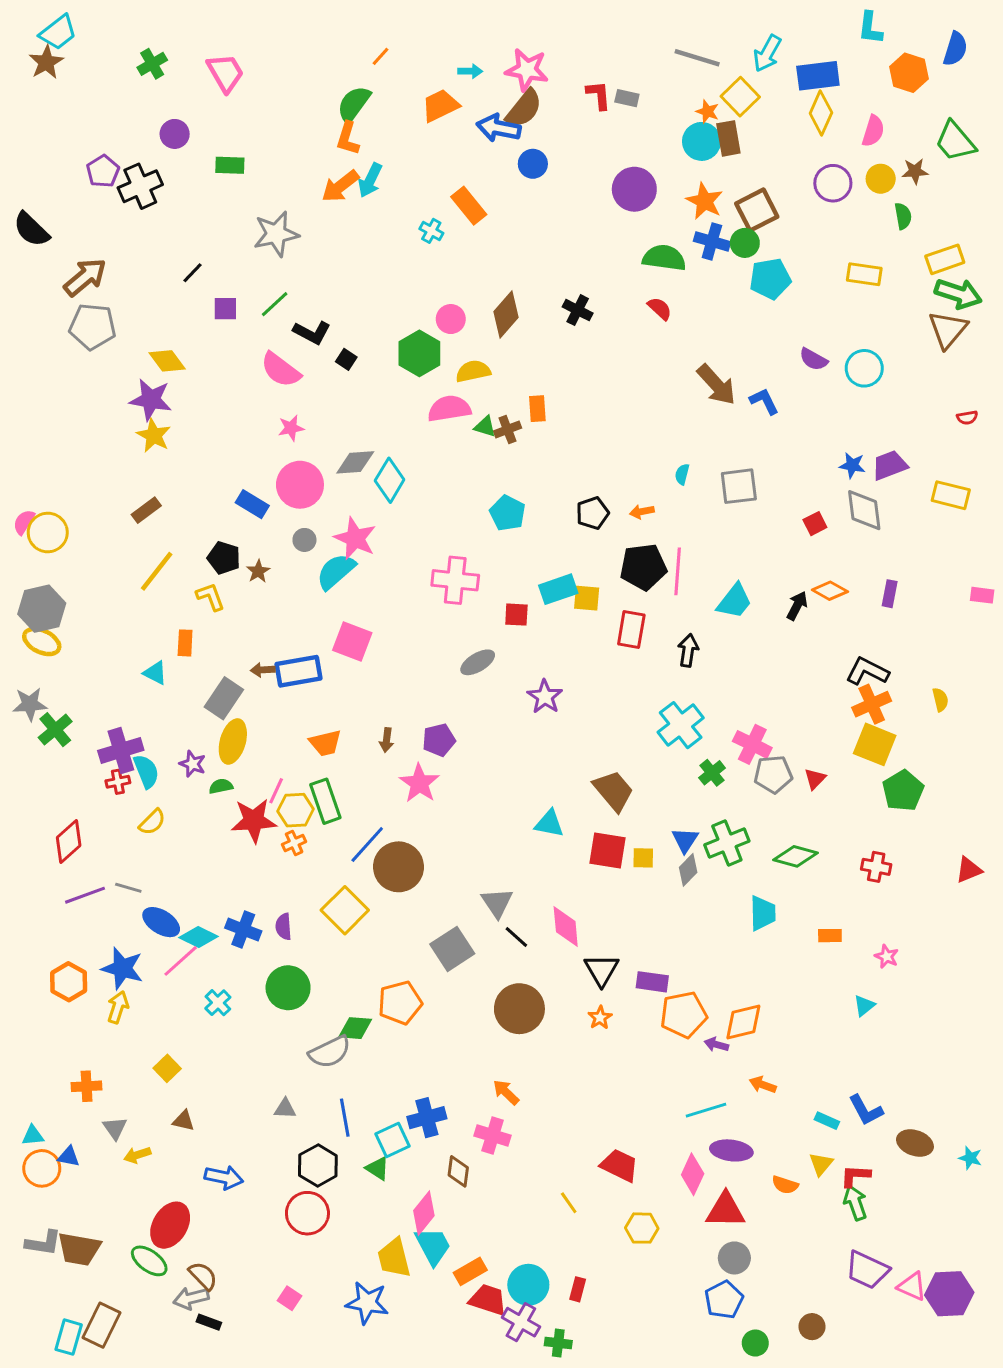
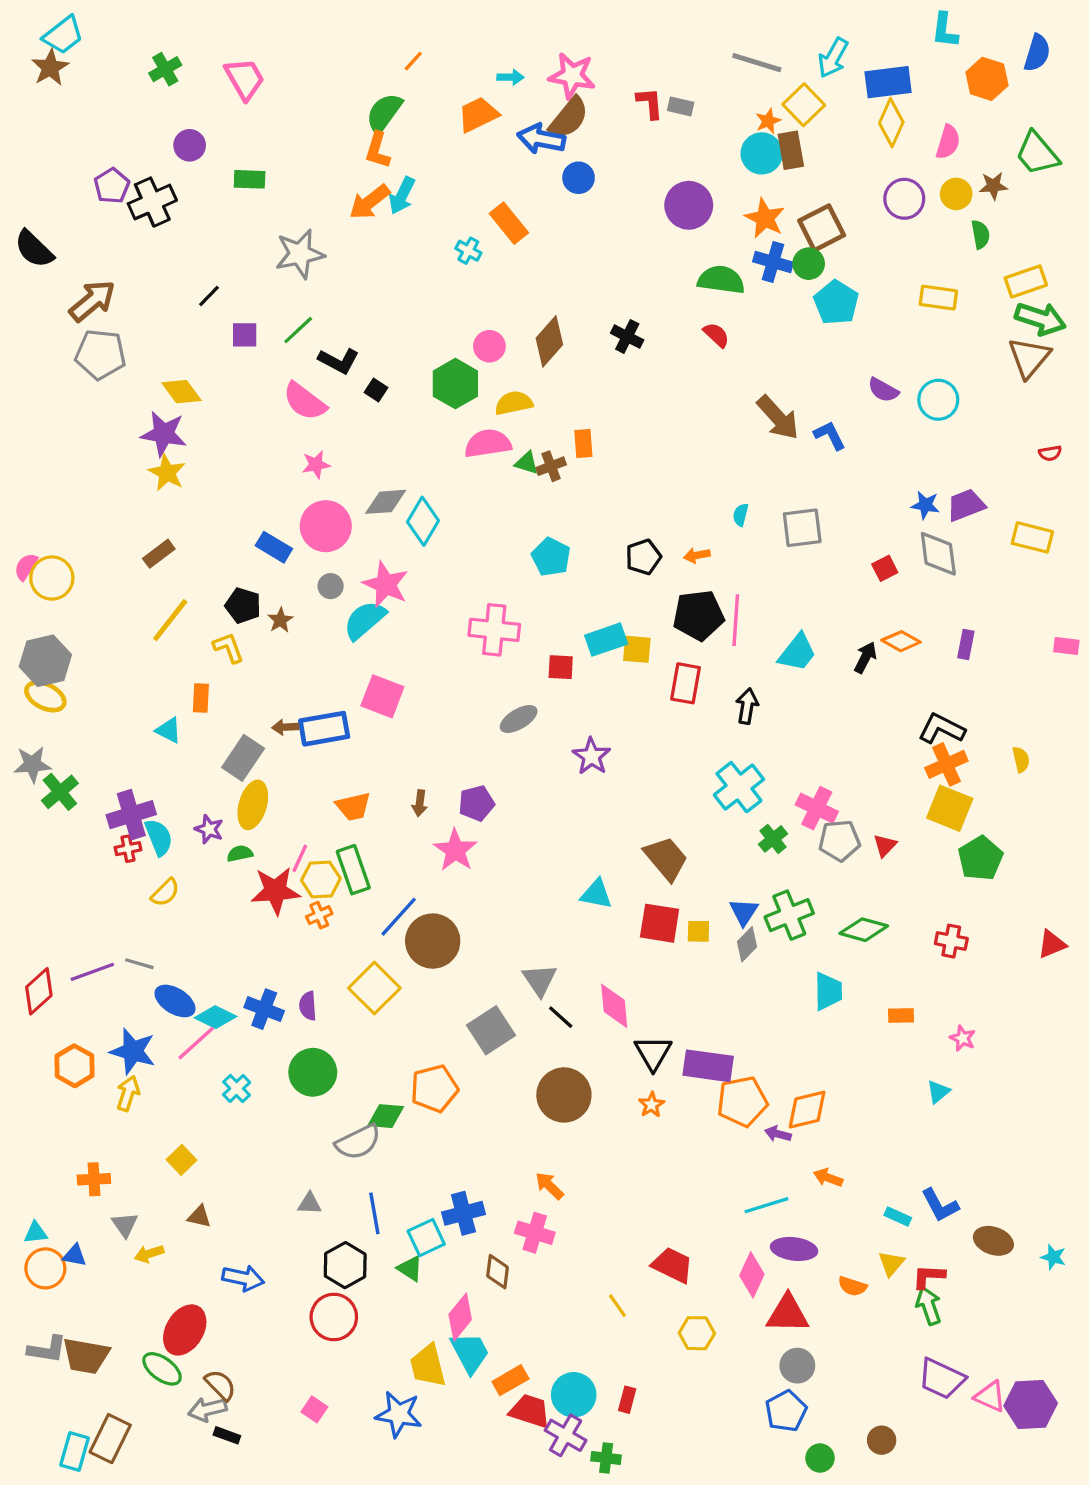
orange star: (707, 112) -> (768, 121), turned 30
cyan pentagon: (770, 279) -> (836, 303), turned -30
red diamond: (69, 841) -> (39, 991), moved
purple rectangle: (652, 982) -> (708, 1066), size x1.4

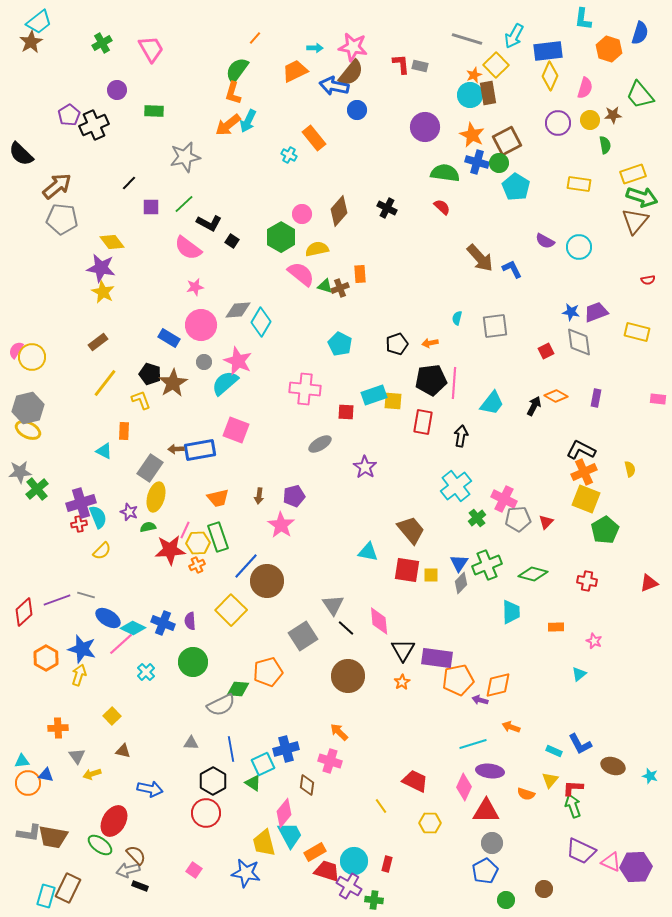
pink semicircle: (488, 443) -> (301, 274), turned 48
brown star: (280, 620) -> (173, 383), size x1.8

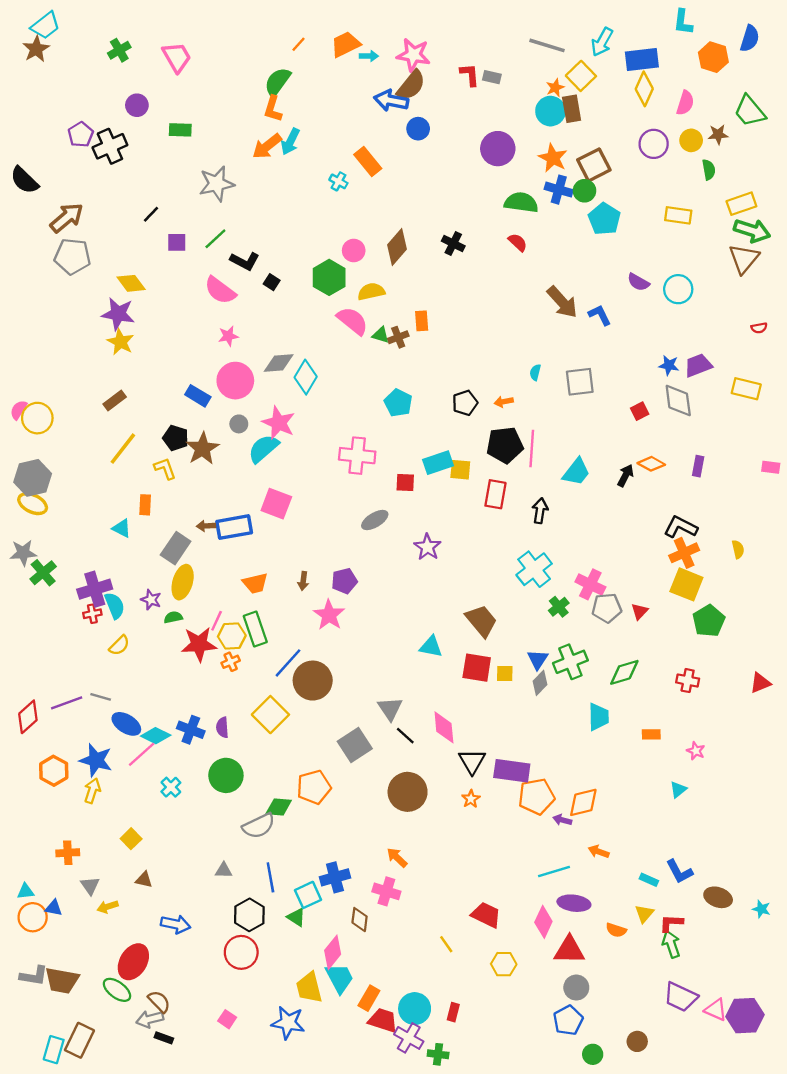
orange trapezoid: (295, 71) -> (345, 44), moved
green diamond: (533, 574) -> (624, 672), turned -32
orange rectangle: (315, 852) -> (369, 998), turned -30

